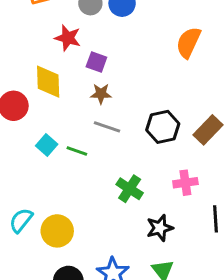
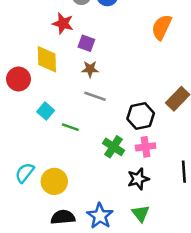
black hexagon: (163, 127) -> (141, 116), moved
green line: (77, 151) -> (70, 127), moved
pink cross: (185, 183) -> (146, 147), moved

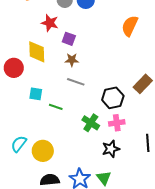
cyan square: (46, 111) -> (36, 94), turned -32
green triangle: (141, 213) -> (104, 178), moved

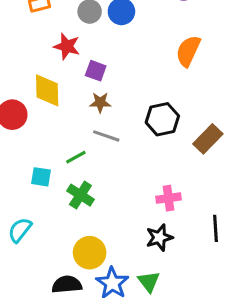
cyan square: (36, 94) -> (41, 177), moved
black hexagon: (113, 98) -> (162, 119), moved
green line: (56, 107) -> (76, 157), moved, turned -48
green cross: (91, 123) -> (80, 195), moved
yellow circle: (43, 151) -> (90, 253), moved

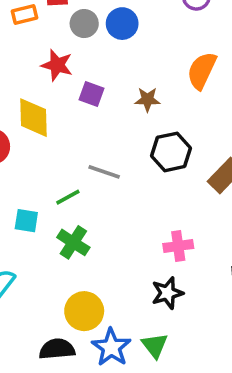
brown star: (100, 103) -> (147, 100), moved

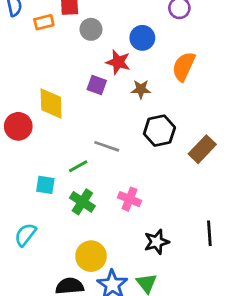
blue circle: (122, 24) -> (142, 38), moved
red star: (57, 65) -> (118, 62), moved
pink cross: (178, 246) -> (129, 199), moved, turned 30

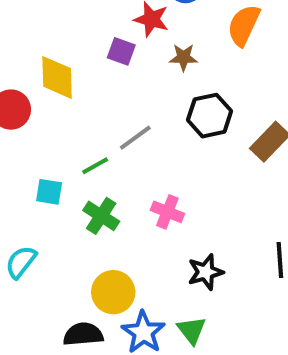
gray line: (107, 146) -> (135, 138), turned -55

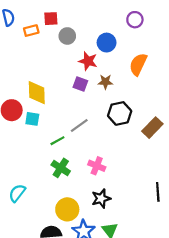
purple square: (121, 51) -> (80, 84), moved
cyan square: (49, 192) -> (32, 119), moved
black star: (206, 272) -> (101, 198), moved

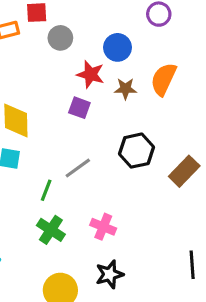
brown star: (105, 82) -> (125, 89), moved
green line: (57, 141) -> (46, 190), turned -40

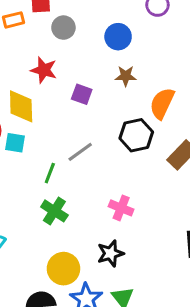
red star: (91, 74) -> (44, 70), moved
orange semicircle: (164, 79) -> (162, 103), moved
pink cross: (103, 227) -> (121, 208), moved

